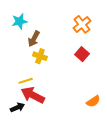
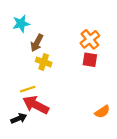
orange cross: (82, 24) -> (90, 39), moved
red square: (82, 54) -> (90, 60), turned -32

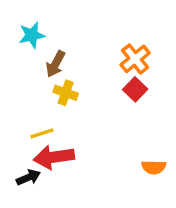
red square: (90, 60) -> (135, 89), turned 35
red arrow: (36, 105) -> (54, 157), turned -35
orange semicircle: (102, 112) -> (154, 167), turned 35

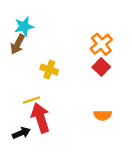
brown arrow: (56, 64) -> (18, 44), moved
red arrow: (54, 157) -> (40, 118), turned 80
orange semicircle: (154, 167) -> (103, 115), moved

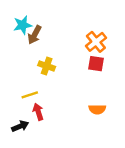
brown arrow: (18, 44) -> (35, 35), moved
red square: (101, 67) -> (96, 64), turned -35
red arrow: (40, 118) -> (38, 112), size x0.6

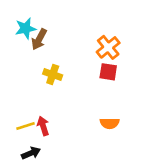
yellow line: (30, 95) -> (26, 126), moved
black arrow: (20, 126) -> (31, 153), moved

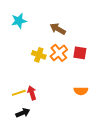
brown arrow: (39, 39) -> (58, 29), moved, turned 91
orange cross: (108, 47) -> (59, 53), moved

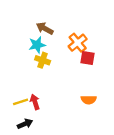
cyan star: (19, 21) -> (37, 45), moved
brown arrow: (58, 29) -> (45, 28), moved
orange cross: (59, 53) -> (78, 43), moved

